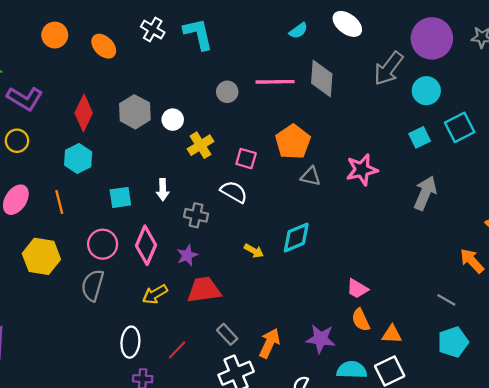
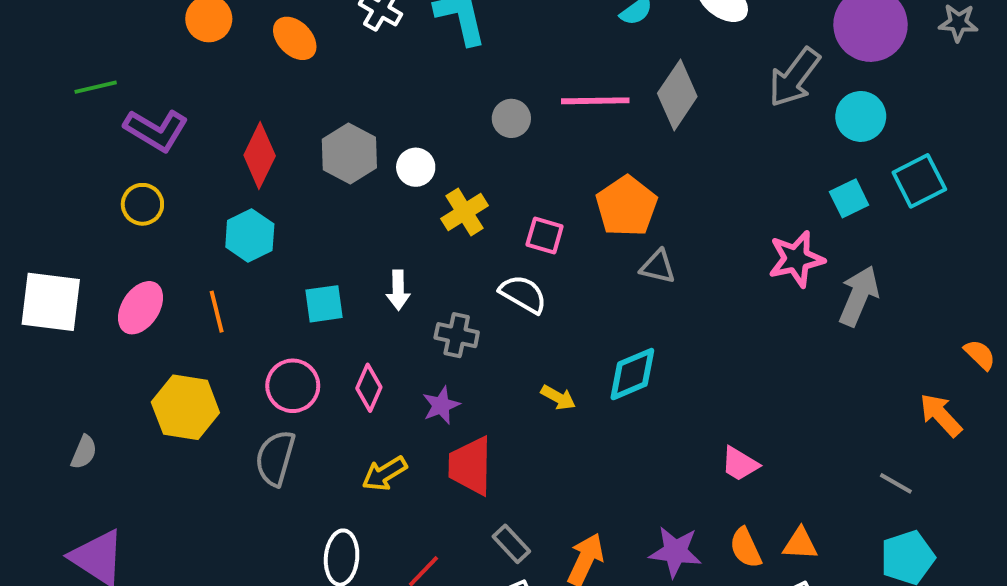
gray diamond: (322, 78) -> (677, 95), turned 30
pink star: (362, 170) -> (796, 259), moved
pink diamond: (146, 245) -> (369, 388), size x0.7
red trapezoid: (204, 290) -> (470, 466), turned -81
orange semicircle: (361, 320) -> (746, 548), moved

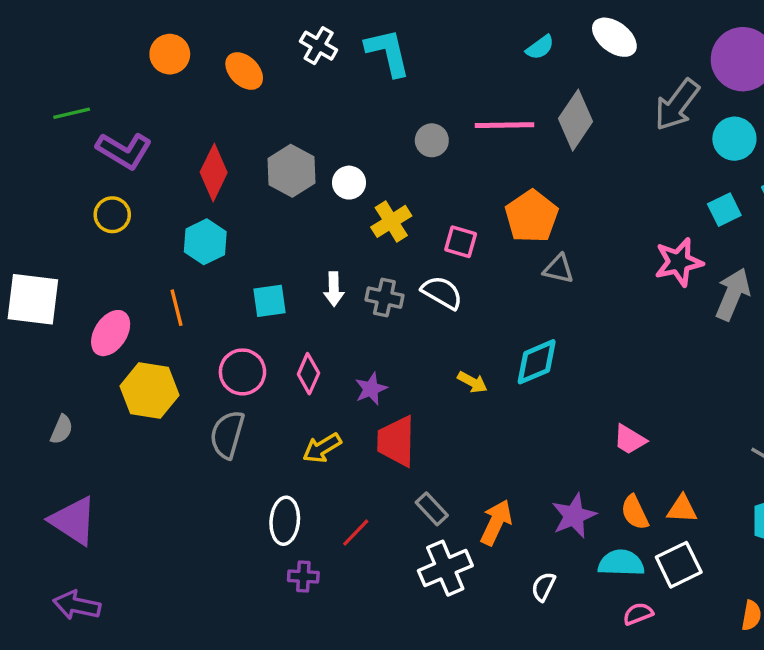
pink ellipse: (141, 308) -> (111, 333), moved
gray cross: (457, 335) -> (384, 298), moved
purple star: (675, 552) -> (574, 516), turned -30

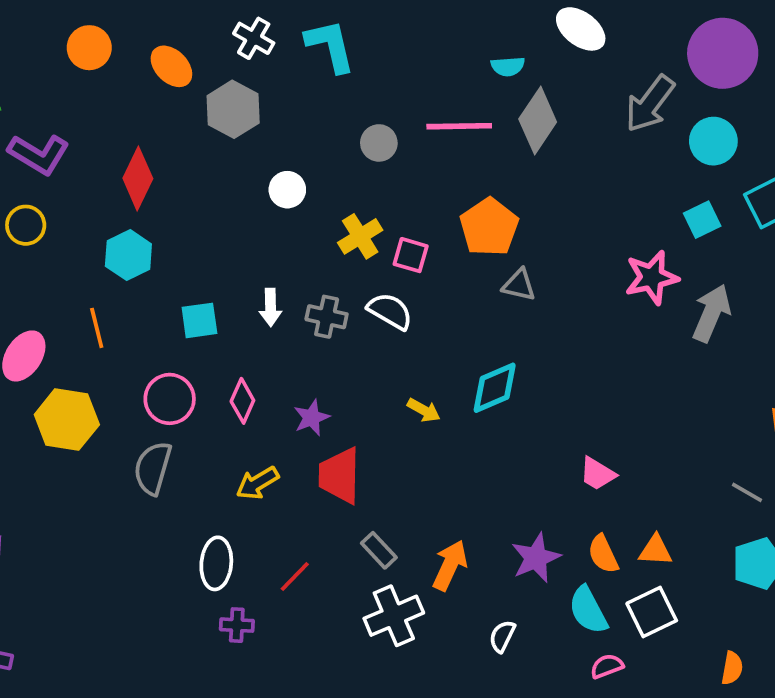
cyan semicircle: (540, 47) -> (508, 66), moved, turned 32
gray hexagon: (291, 171) -> (233, 109), moved
yellow cross: (391, 221) -> (360, 236), moved
cyan semicircle: (621, 563) -> (588, 610), turned -120

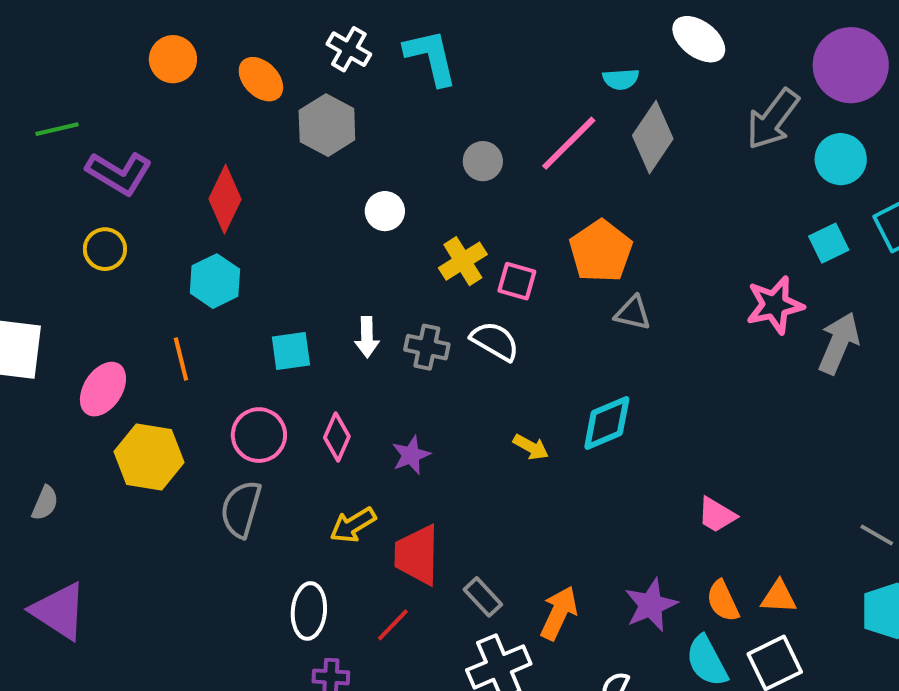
pink line: (459, 126) -> (569, 143), turned -44
red trapezoid: (340, 476) -> (417, 555), moved

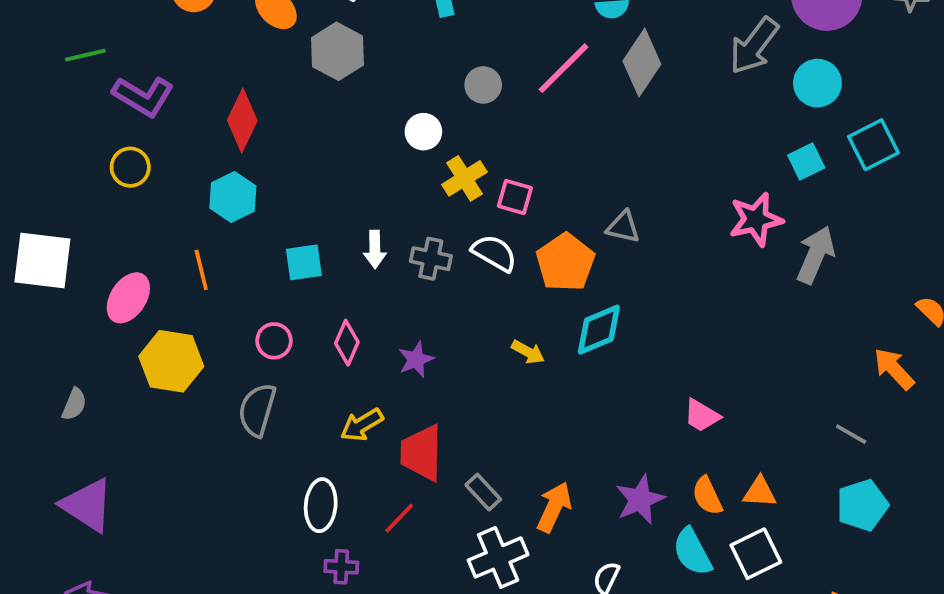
white circle: (385, 211) -> (423, 132), moved
orange pentagon: (601, 251) -> (565, 262), moved
pink circle: (259, 435) -> (274, 341), size x0.7

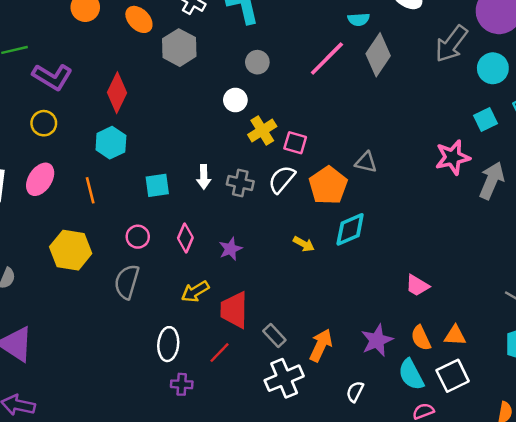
gray circle: (483, 85) -> (257, 62), moved
white semicircle: (494, 253) -> (282, 179), turned -80
pink ellipse: (128, 298) -> (40, 179), moved

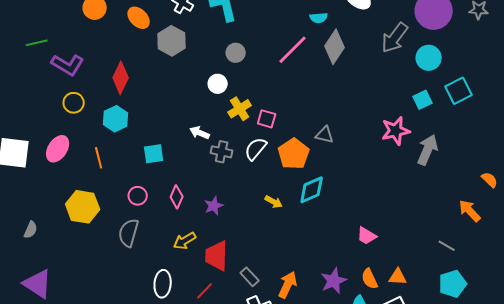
yellow circle: (44, 123) -> (74, 103), moved
white arrow: (204, 177) -> (200, 133), moved, turned 114

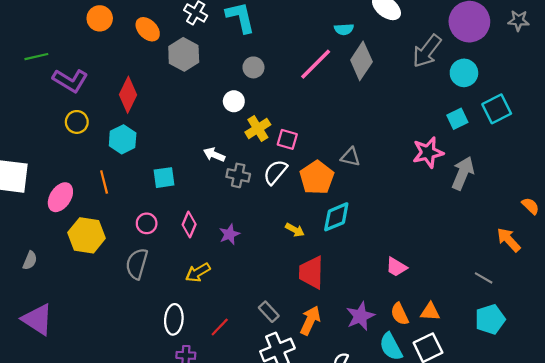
pink ellipse: (58, 149) -> (60, 197), moved
red trapezoid: (217, 256) -> (311, 272), moved

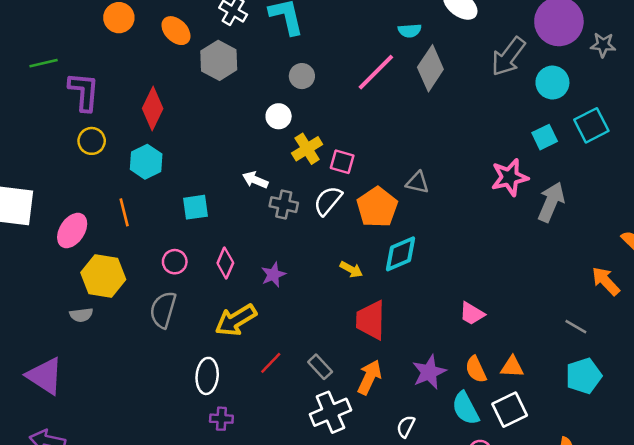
gray star: (518, 21) -> (603, 45), moved
purple L-shape: (70, 81) -> (84, 92), turned -116
gray semicircle: (30, 260) -> (81, 315), moved, turned 60
yellow arrow: (198, 272) -> (236, 320), size x1.4
red line: (220, 327) -> (271, 363), moved

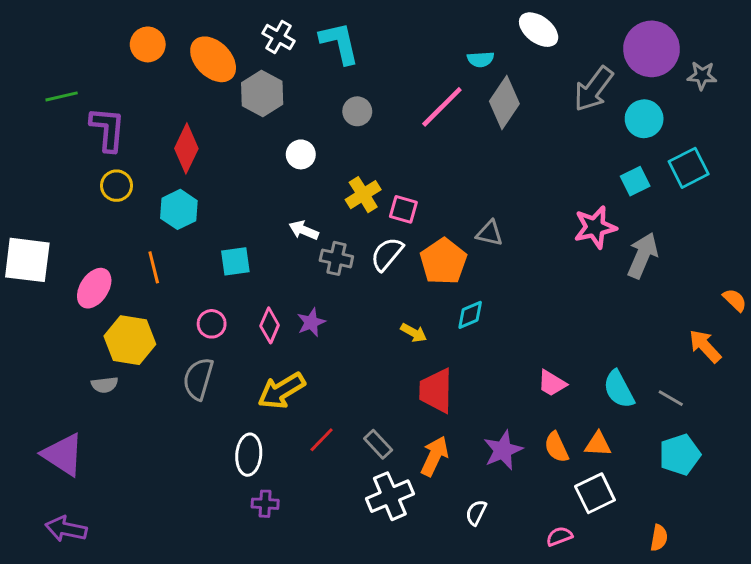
orange ellipse: (176, 31) -> (213, 59), size x1.4
white circle: (279, 116) -> (301, 154), moved
cyan diamond: (401, 254) -> (470, 315), size x0.7
purple star: (273, 275) -> (311, 322), moved
cyan semicircle: (465, 408) -> (619, 389), moved

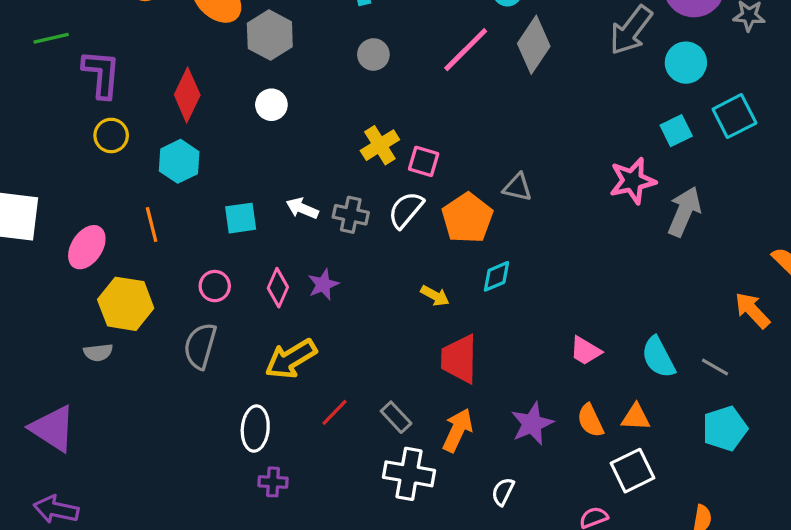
white circle: (301, 154) -> (271, 105), moved
white arrow: (304, 230) -> (302, 208), moved
white cross: (390, 496) -> (409, 474), turned 33

